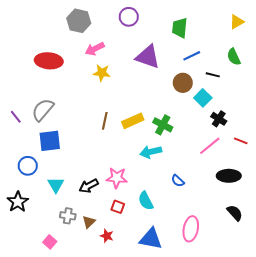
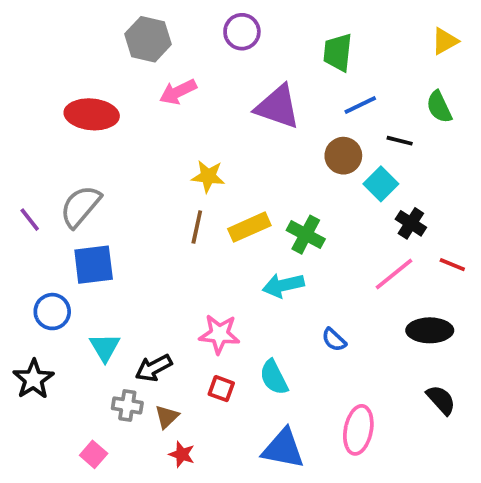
yellow star: (102, 73) -> (208, 176), moved
black arrow: (89, 186) -> (154, 368), moved
red star: (107, 236) -> (182, 454), moved

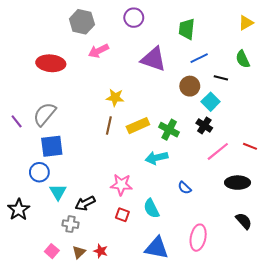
black cross: (411, 223) -> (204, 126), moved
blue circle: (52, 312) -> (39, 172), moved
brown triangle: (167, 417) -> (79, 252), moved

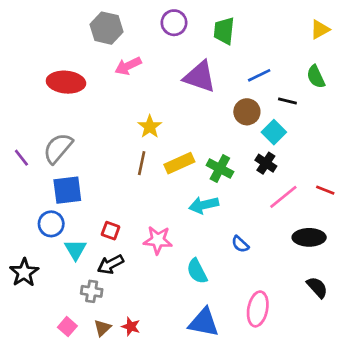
green trapezoid: (187, 29) -> (224, 31), moved
yellow star: (115, 98) -> (150, 127), turned 30
red square: (122, 215) -> (111, 231), moved

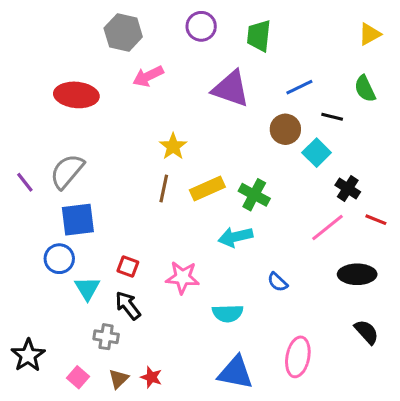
black cross: (266, 163) -> (348, 189), moved
black arrow: (111, 264) -> (128, 305), turned 80
cyan semicircle: (197, 271) -> (228, 313), turned -65
black star: (24, 272) -> (28, 355), moved

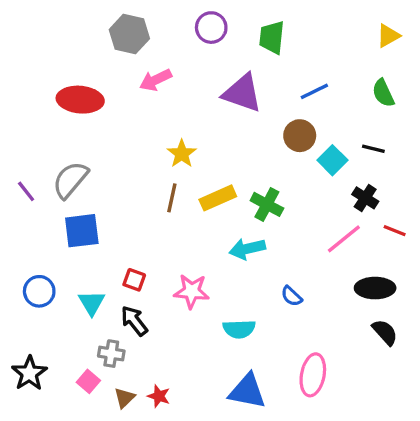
black line: (332, 117) -> (373, 149), moved
blue circle: (59, 259) -> (39, 291), moved
black semicircle: (366, 332) -> (385, 332), moved
pink square: (78, 377) -> (88, 381), moved

